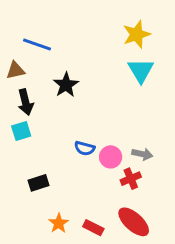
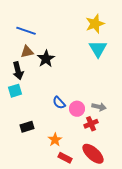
brown triangle: (15, 70) -> (27, 52), moved
blue semicircle: (85, 148) -> (59, 103), turned 32
orange star: (59, 223) -> (55, 140), moved

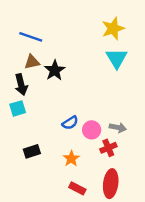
blue semicircle: (59, 103) -> (70, 123), turned -80
orange star: (55, 140) -> (71, 159), moved
red ellipse: (93, 154) -> (111, 184), turned 55

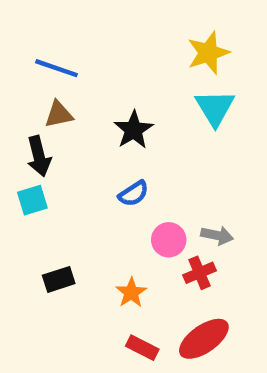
black star: (55, 70) -> (134, 130), moved
blue semicircle: (70, 123) -> (134, 194), moved
red ellipse: (111, 184) -> (204, 339), turned 48

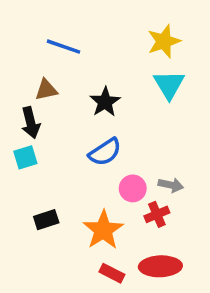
blue line: (56, 68) -> (63, 47), moved
blue semicircle: (134, 194) -> (105, 152), size x1.4
orange star: (131, 293) -> (103, 230), size x1.6
red ellipse: (204, 339) -> (160, 266), turned 33

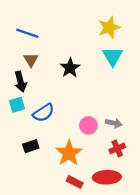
blue line: (63, 47) -> (27, 33), moved
brown triangle: (46, 90) -> (31, 60), turned -49
blue semicircle: (105, 152) -> (44, 113), moved
red cross: (157, 214) -> (117, 148), moved

